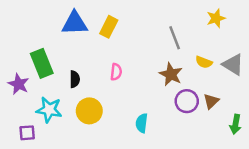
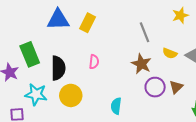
black semicircle: (75, 79) -> (58, 68), size x1.6

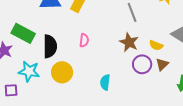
yellow semicircle: (170, 53) -> (156, 45), moved
green rectangle: (30, 54) -> (23, 33), turned -40

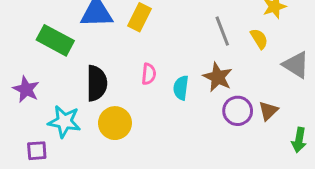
green rectangle: (23, 33) -> (55, 40), moved
yellow semicircle: (156, 45) -> (259, 39), moved, turned -144
cyan semicircle: (105, 82) -> (181, 88), moved

